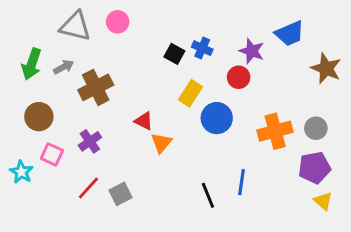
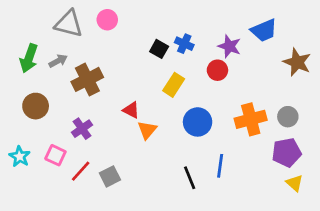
blue circle: (217, 118) -> (198, 122), moved
pink square: (52, 154) -> (55, 155), moved

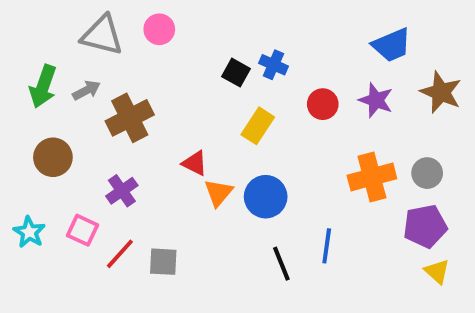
purple star: (229, 46) -> (376, 100), moved
blue circle: (198, 122) -> (266, 197), moved
gray square: (110, 176) -> (163, 262), turned 30

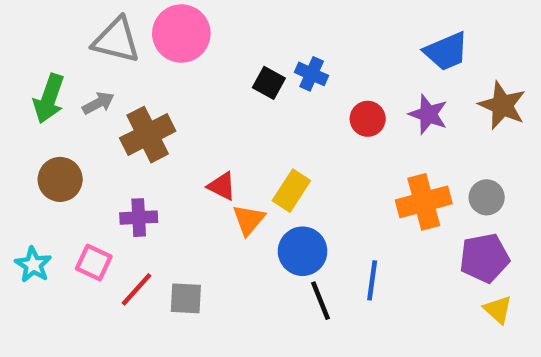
pink circle: (159, 29) -> (181, 33), size x1.6
yellow rectangle: (258, 126) -> (291, 191), moved
purple cross: (122, 191) -> (139, 218), turned 32
blue circle: (266, 197) -> (303, 251), moved

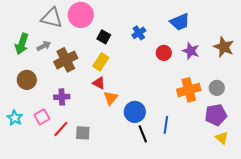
blue trapezoid: (446, 51) -> (180, 22), moved
blue cross: (312, 74) -> (139, 33), turned 32
black square: (269, 83) -> (104, 37), moved
yellow rectangle: (291, 191) -> (101, 62), moved
pink square: (94, 262) -> (42, 117), turned 35

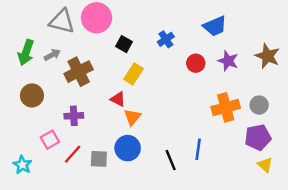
yellow rectangle: (101, 62) -> (134, 74), moved
blue circle: (135, 112) -> (128, 148), moved
cyan star: (15, 118) -> (22, 165), moved

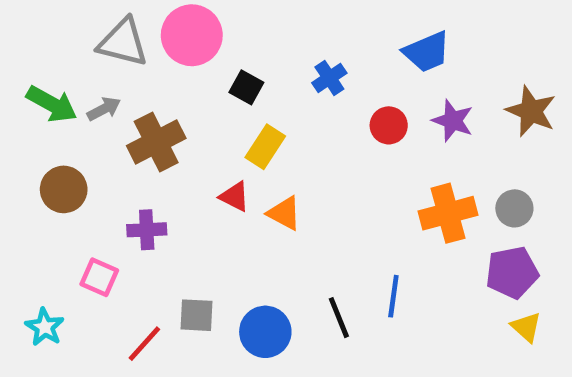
green arrow: (26, 52) -> (52, 104), turned -80
orange triangle: (132, 117) -> (284, 213), moved, turned -42
pink square: (50, 140) -> (99, 277), turned -36
blue circle: (128, 148) -> (265, 332), moved
red line: (73, 154) -> (144, 344), moved

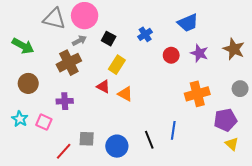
gray arrow: (104, 109) -> (79, 41), moved
gray circle: (514, 208) -> (240, 89), moved
cyan star: (45, 327) -> (20, 119), moved

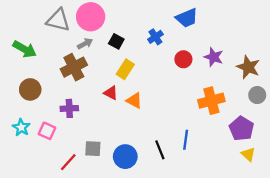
blue trapezoid: (188, 23) -> (187, 18), moved
brown star: (234, 49) -> (248, 67), moved
purple pentagon: (225, 120) -> (242, 129), turned -30

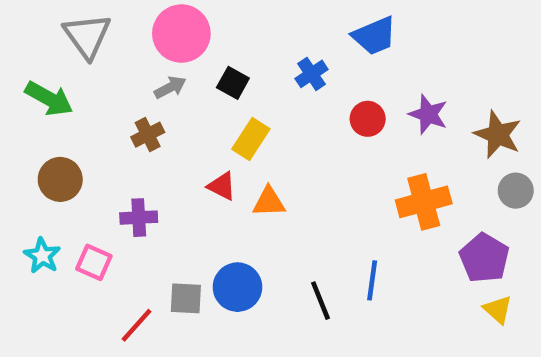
gray triangle: (58, 20) -> (87, 36), moved, turned 40
brown cross: (74, 67) -> (148, 135), size x0.6
orange triangle: (134, 101) -> (269, 202), turned -30
blue circle: (125, 157) -> (237, 287), moved

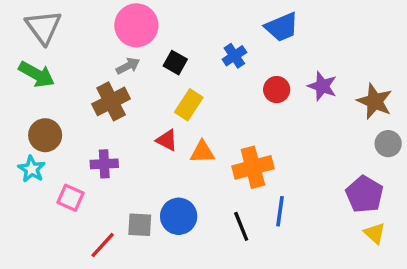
gray triangle: (87, 36) -> (43, 27), moved
brown cross: (148, 135) -> (111, 101), size x1.5
orange cross: (424, 202) -> (253, 167), moved
cyan star: (42, 256) -> (32, 169), moved

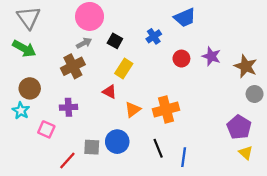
orange triangle: (202, 152) -> (133, 109), moved, turned -35
blue line: (280, 211) -> (184, 157), moved

